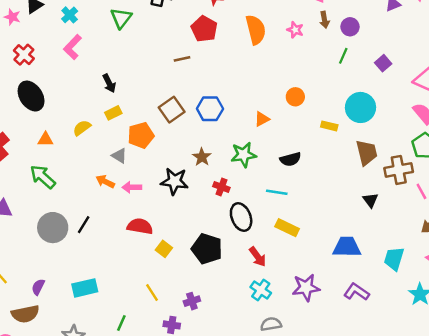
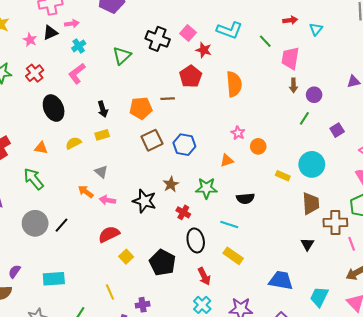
pink star: (295, 30) -> (238, 133), moved
black ellipse: (31, 96) -> (54, 108), moved
orange pentagon: (141, 135) -> (141, 108), moved
red semicircle: (140, 226) -> (109, 234), turned -45

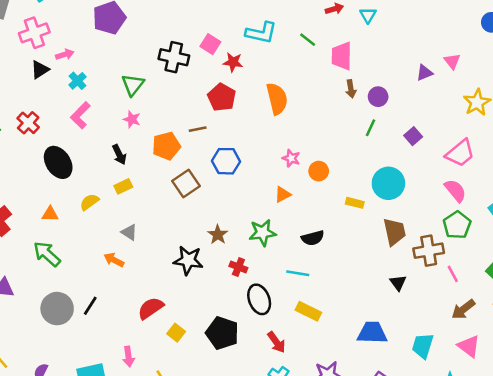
pink star: (30, 40) -> (132, 119), moved
blue hexagon: (184, 145) -> (226, 161), moved
pink arrow: (107, 200) -> (128, 357), moved, turned -98

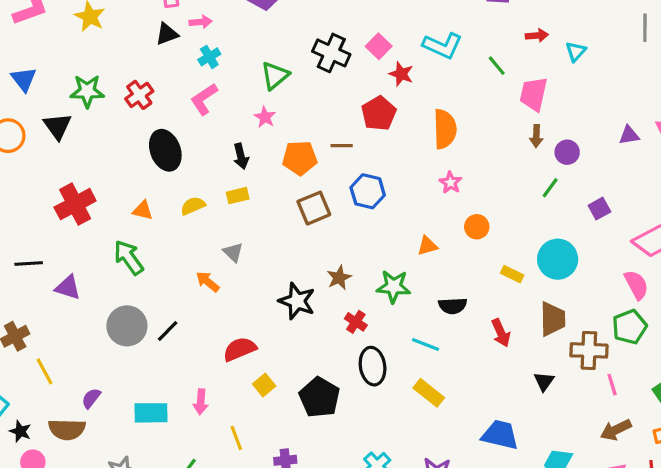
pink star: (291, 158) -> (450, 183), moved
red arrow: (276, 342) -> (501, 333), moved

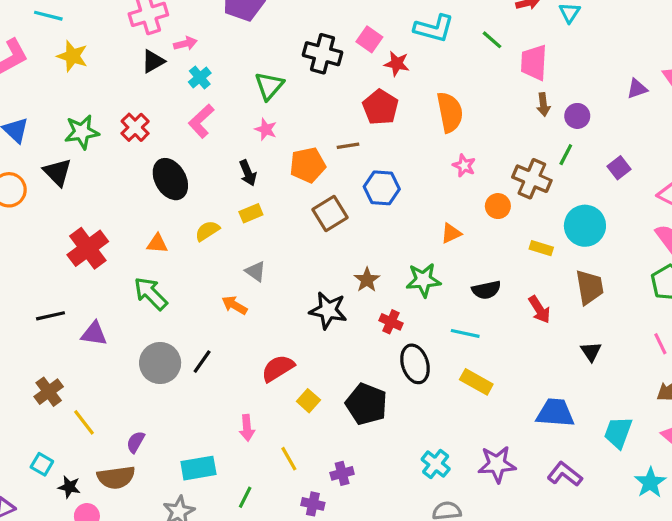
brown cross: (589, 350) -> (532, 179), moved, turned 30
cyan rectangle: (151, 413) -> (198, 468), moved

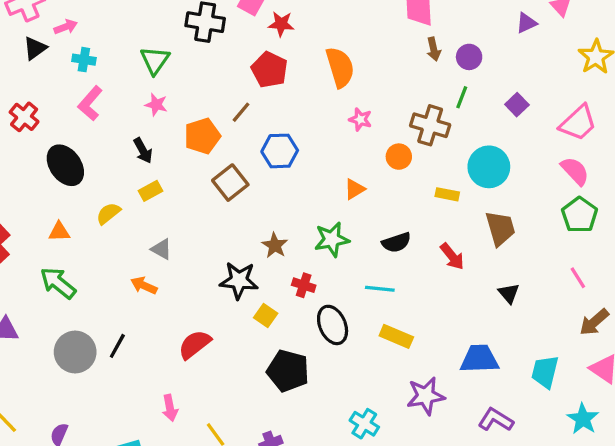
cyan cross: (200, 78) -> (84, 60), turned -35
brown line: (348, 146) -> (241, 112), turned -35
yellow square: (308, 401) -> (266, 316), moved
purple star: (497, 464) -> (426, 396), moved

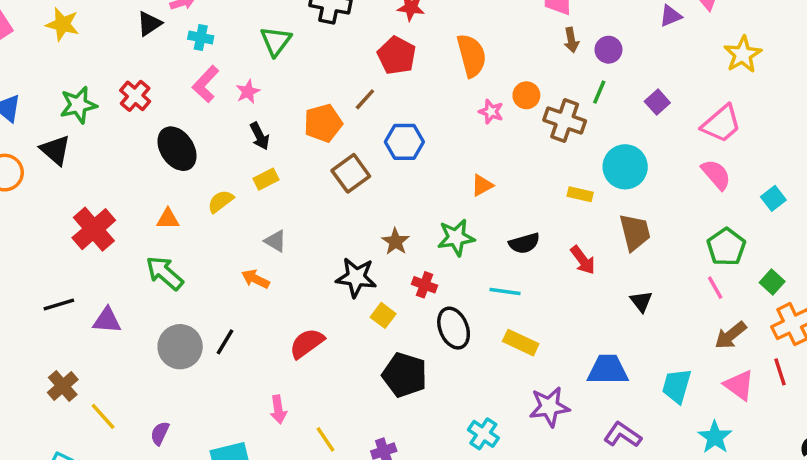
pink star: (156, 105) -> (248, 92), moved, turned 30
orange circle: (399, 157) -> (526, 95), moved
green pentagon: (580, 215) -> (726, 247), moved

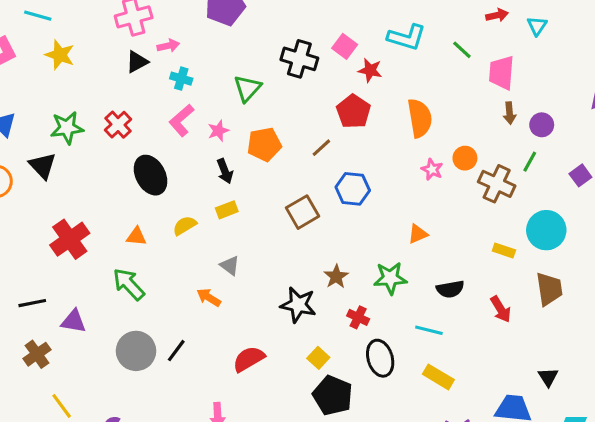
orange pentagon: (323, 123) -> (264, 144), moved
black triangle: (641, 301) -> (548, 377), moved
yellow square: (383, 315) -> (318, 358), moved
brown cross: (63, 386) -> (37, 354), moved

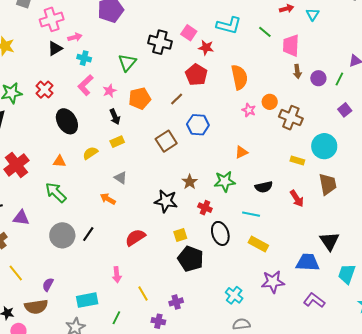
green line: (530, 162) -> (339, 79), moved
yellow square: (318, 358) -> (180, 235), turned 32
black triangle: (548, 377) -> (329, 241), size x1.5

